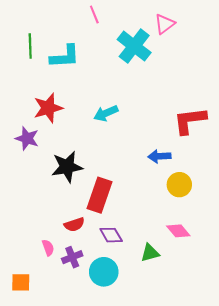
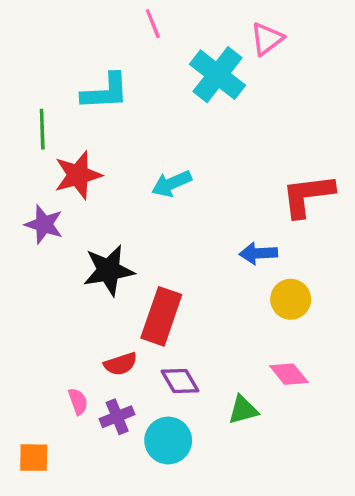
green line: (30, 46) -> (42, 129), moved

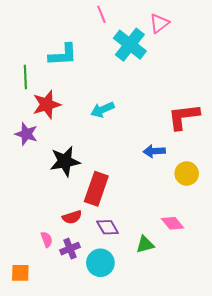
pink line: (153, 24) -> (101, 14), moved
yellow circle: (291, 299) -> (187, 173), moved

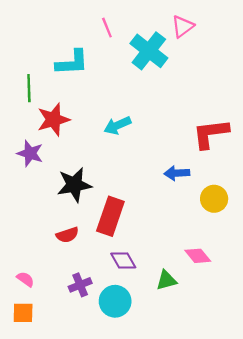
pink line: (101, 14) -> (107, 28), moved
red semicircle: (72, 217) -> (67, 235), moved
pink semicircle: (47, 239) -> (25, 279), moved, turned -35

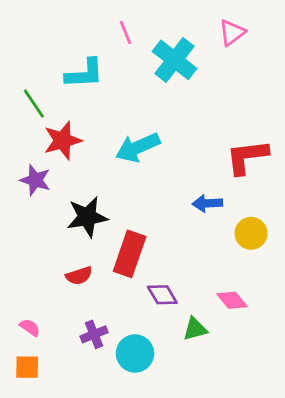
pink triangle: (183, 26) -> (232, 33), moved
green line: (29, 88) -> (34, 104), turned -32
cyan arrow: (117, 125) -> (138, 147), size x1.4
purple diamond: (123, 260) -> (162, 295), moved

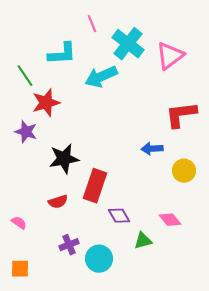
pink triangle: (232, 33) -> (170, 56), moved, size x1.4
cyan arrow: (138, 147) -> (101, 77), moved
pink semicircle: (30, 328) -> (19, 223), moved

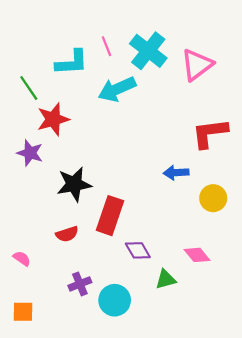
pink line: (92, 24) -> (107, 46), moved

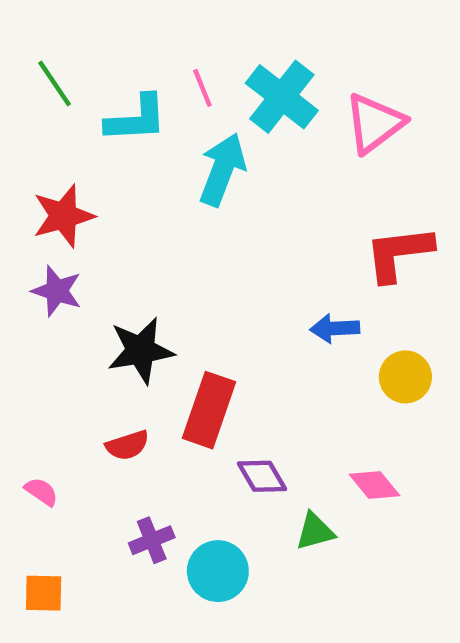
green line: (29, 88) -> (55, 84), moved
cyan arrow: (117, 89) -> (222, 170), turned 135
red star: (53, 119) -> (63, 216), moved

